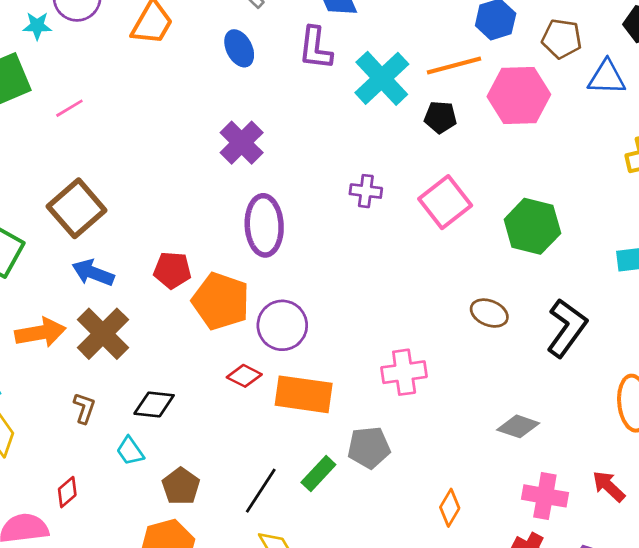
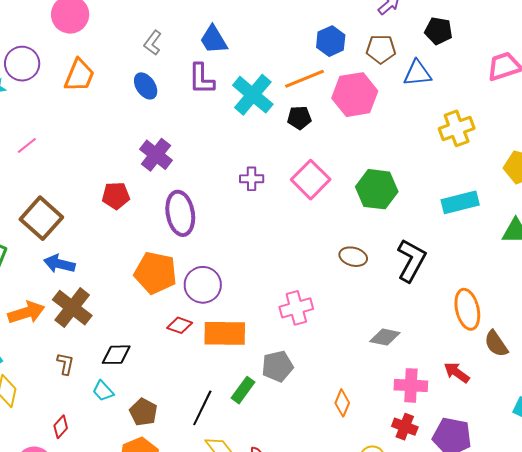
red pentagon: (172, 270) -> (116, 196), moved

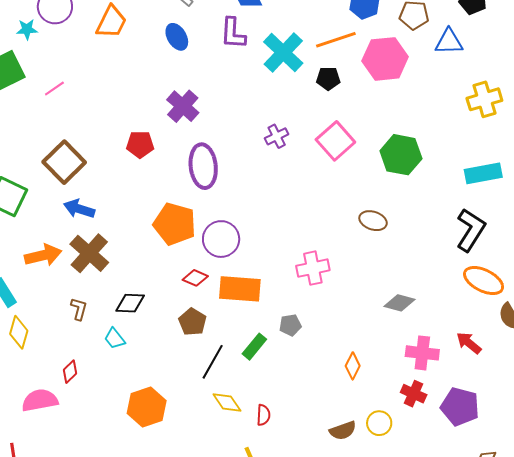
purple cross: (252, 179) -> (277, 136), turned -30
black L-shape: (411, 260) -> (471, 230), moved
orange ellipse: (467, 309) -> (484, 281), turned -54
gray pentagon: (277, 366) -> (290, 325), size x0.7
brown pentagon: (143, 412) -> (192, 322), moved

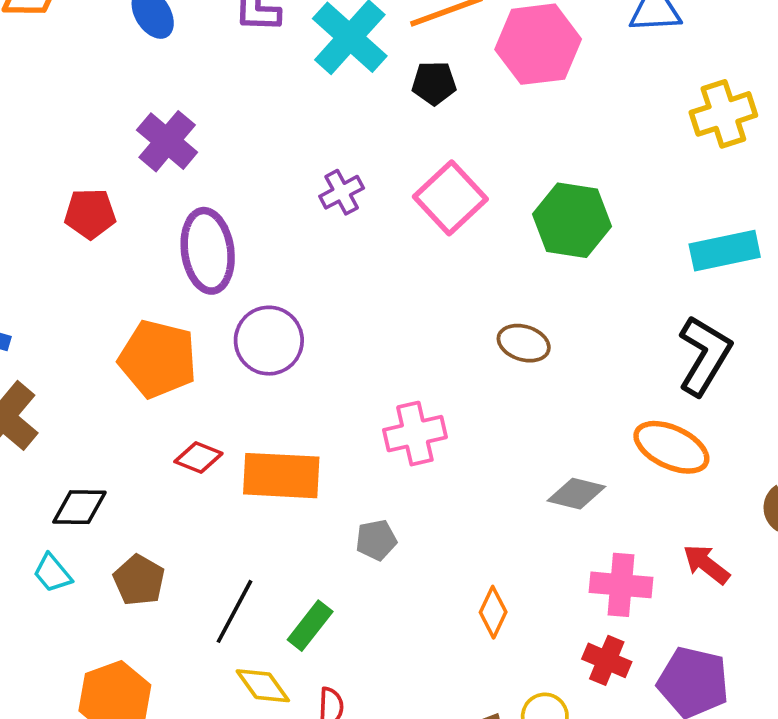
purple circle: (221, 239) -> (269, 341), moved
orange ellipse: (484, 281) -> (671, 447), moved
brown pentagon: (192, 322) -> (139, 580), moved
green rectangle: (254, 347) -> (310, 626), moved

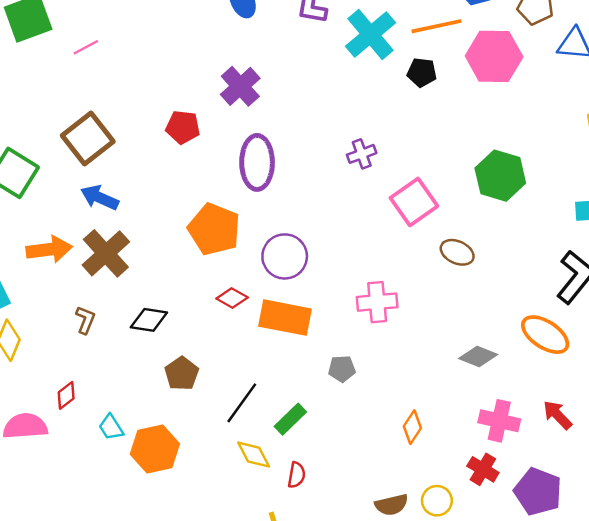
purple cross: (342, 192) -> (362, 154), moved
pink square: (450, 198) -> (414, 202), moved
purple circle: (269, 341) -> (285, 256), moved
cyan trapezoid: (52, 573) -> (111, 427), moved

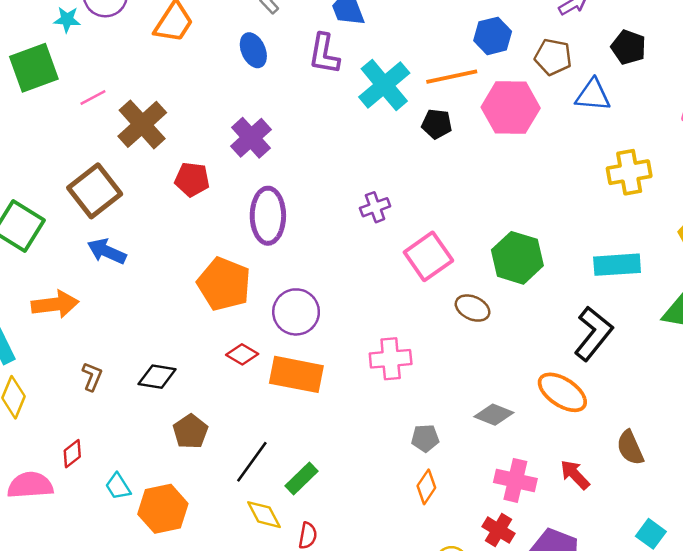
green hexagon: (500, 176) -> (517, 258), moved
brown cross: (106, 253) -> (142, 124), moved
gray pentagon: (342, 369) -> (425, 438), moved

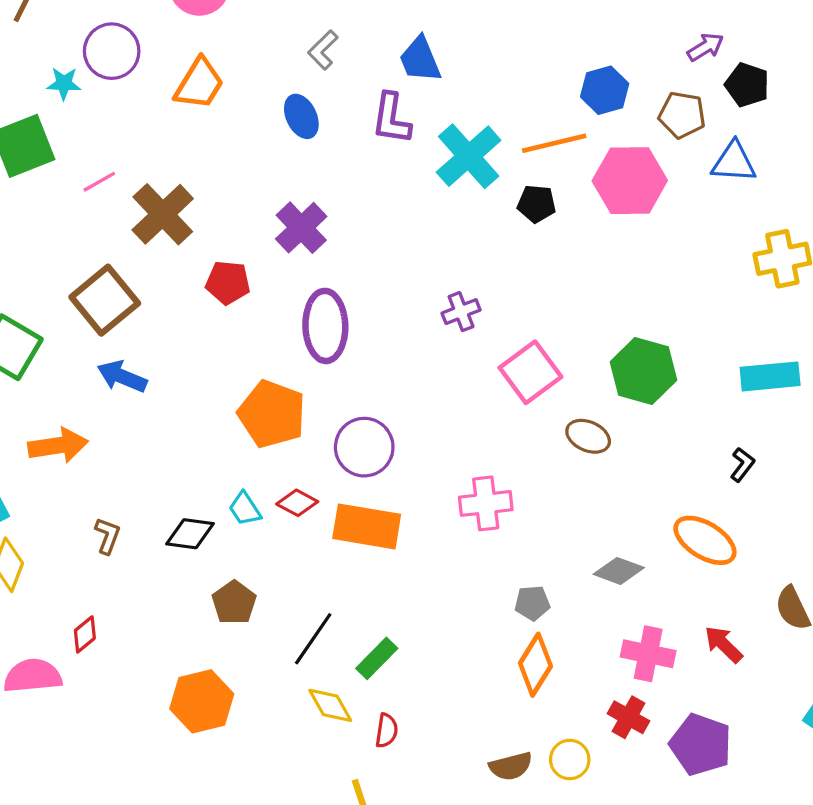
black pentagon: (629, 47) -> (747, 85), moved
black L-shape: (593, 334) -> (742, 465), size x0.5
cyan trapezoid: (118, 486) -> (245, 509), moved
orange diamond: (426, 487) -> (535, 665), size x1.4

